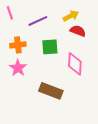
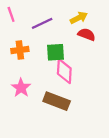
pink diamond: (75, 64) -> (64, 71), moved
pink star: (18, 68) -> (21, 88), moved

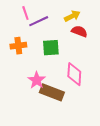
pink line: (11, 14) -> (25, 13), moved
pink diamond: (64, 71) -> (74, 74), moved
pink star: (21, 88) -> (37, 80), moved

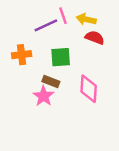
pink line: (25, 13) -> (63, 16), moved
yellow arrow: (72, 16) -> (86, 19), turned -140
brown rectangle: (52, 92) -> (51, 81), moved, size x0.6

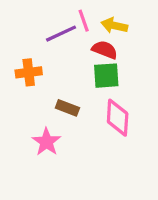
red semicircle: (95, 38) -> (105, 50), moved
green square: (61, 57) -> (106, 76), moved
pink star: (43, 96) -> (46, 142), moved

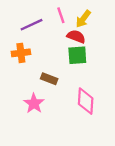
yellow arrow: (114, 25) -> (83, 19), turned -66
purple line: (61, 34) -> (31, 25), moved
pink diamond: (118, 118) -> (86, 101), moved

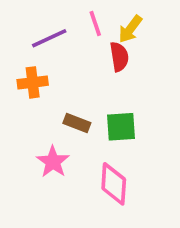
red semicircle: (76, 36) -> (119, 57), turned 60
green square: (77, 55) -> (121, 127), moved
pink diamond: (86, 101) -> (114, 184), moved

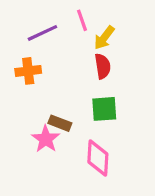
yellow arrow: (130, 29) -> (104, 38), moved
red semicircle: (119, 57) -> (103, 66), moved
brown rectangle: (77, 123) -> (60, 123), moved

